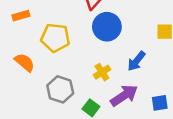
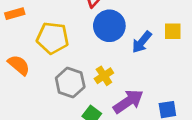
blue arrow: (136, 61) -> (142, 42), moved
gray hexagon: (60, 89) -> (70, 83), moved

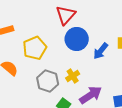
yellow pentagon: (53, 38) -> (35, 48), turned -30

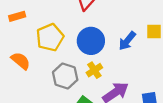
blue circle: (77, 39) -> (91, 41), moved

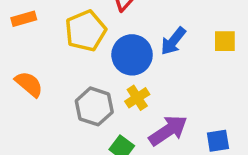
yellow pentagon: (50, 37) -> (86, 31), moved
blue arrow: (127, 41) -> (173, 41), moved

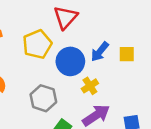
yellow square: (225, 41) -> (127, 54), moved
yellow cross: (137, 98) -> (90, 86), moved

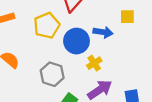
blue arrow: (100, 52) -> (103, 32), turned -120
yellow square: (127, 54) -> (127, 17), moved

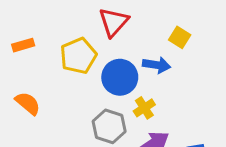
yellow square: (127, 17) -> (180, 37), moved, turned 32
gray hexagon: (52, 74) -> (109, 126), moved

